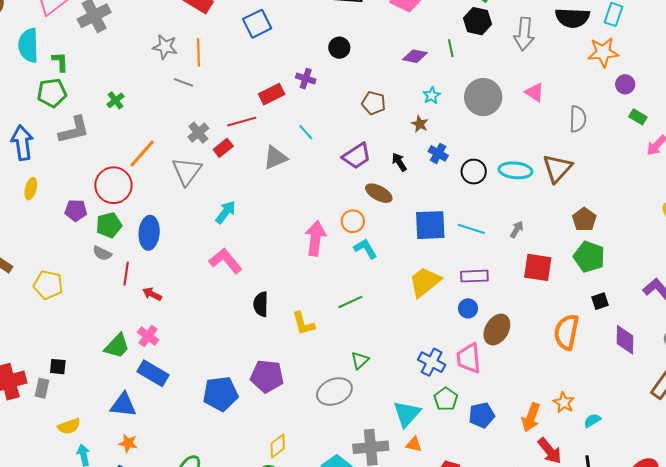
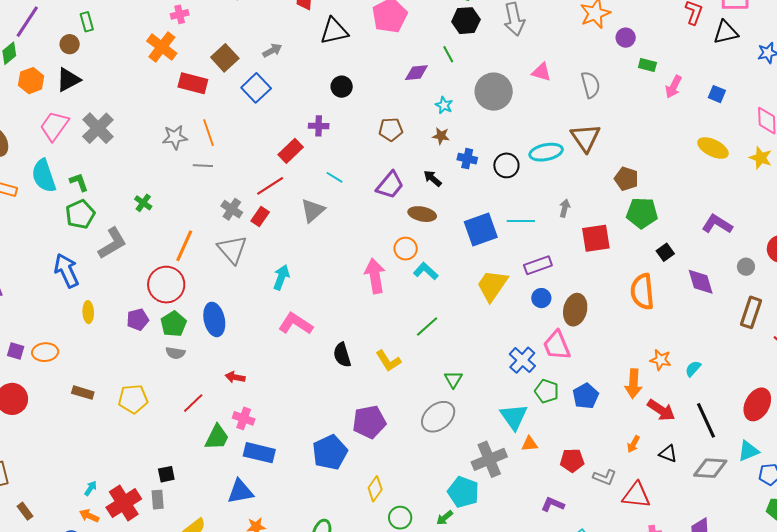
red line: (126, 274) -> (193, 403), moved, turned 55
blue cross: (432, 362) -> (522, 360), turned 32
yellow diamond: (278, 446) -> (375, 489), moved

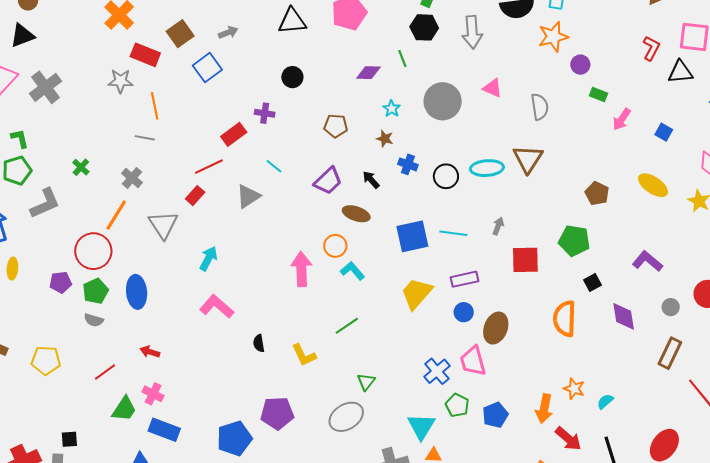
gray star: (175, 137) -> (120, 81), moved
brown pentagon: (626, 179) -> (597, 193), moved
gray cross: (232, 209) -> (132, 178), moved
black semicircle: (342, 355) -> (259, 343), size x0.7

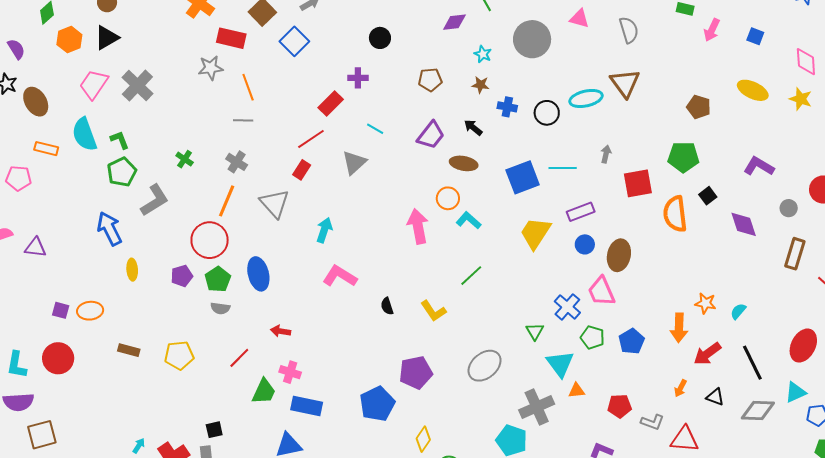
orange semicircle: (565, 319) -> (675, 214), moved
green triangle: (366, 382) -> (535, 331), moved
red arrow: (568, 439) -> (707, 354), turned 112

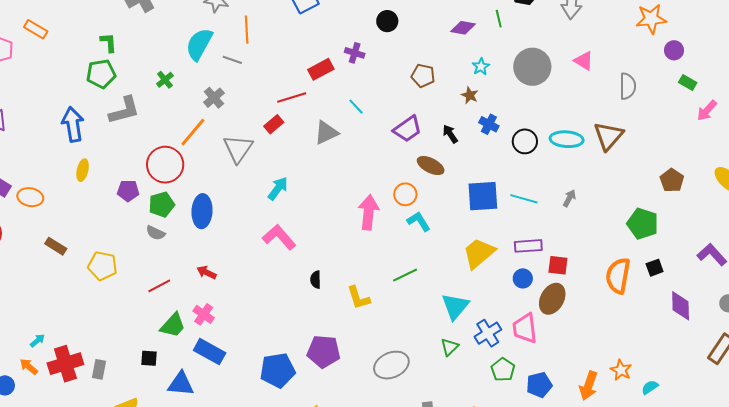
cyan semicircle: (84, 134) -> (199, 44), moved, turned 32
red square: (638, 183) -> (558, 265), moved, size x0.7
cyan triangle: (560, 364) -> (455, 306), moved
black square: (214, 430) -> (149, 358), moved

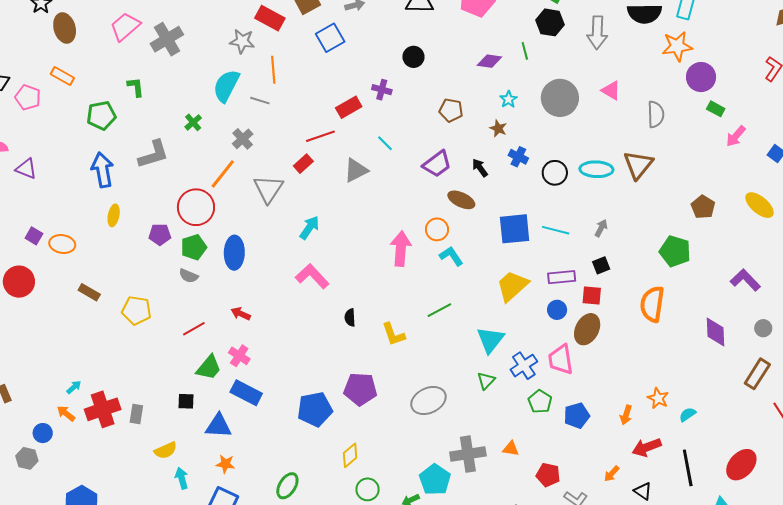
purple circle: (674, 50) -> (701, 77), size x1.5
green pentagon: (101, 74) -> (101, 115), moved
black square: (655, 268) -> (601, 265), moved
orange arrow: (588, 386) -> (626, 415), size x0.7

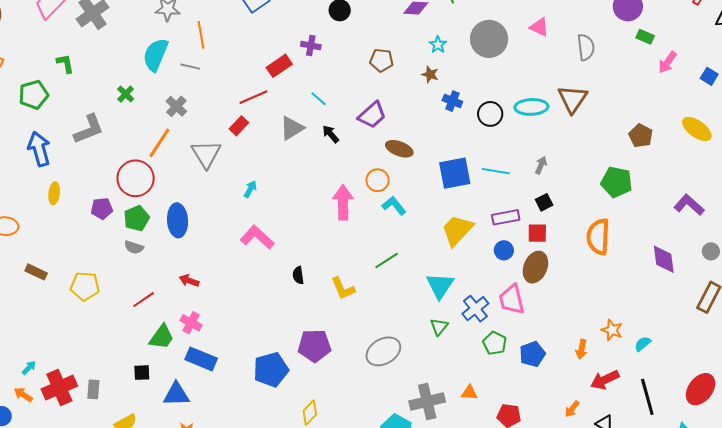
black arrow: (480, 168) -> (331, 134), moved
cyan arrow: (309, 228) -> (250, 189), size x0.7

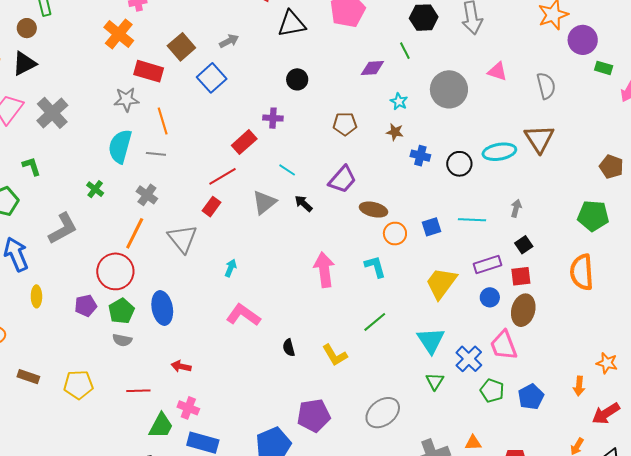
blue square: (455, 173) -> (432, 227), size x0.6
orange circle: (378, 180) -> (395, 234), moved
cyan L-shape: (394, 206) -> (375, 267), turned 30
red line: (144, 300) -> (138, 391), turned 40

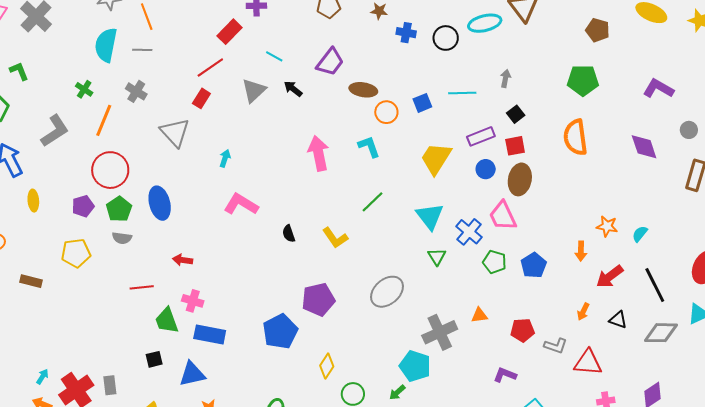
orange line: (135, 233) -> (104, 120), moved
yellow pentagon: (78, 385) -> (76, 253), moved
green trapezoid: (161, 426) -> (167, 321), turned 136

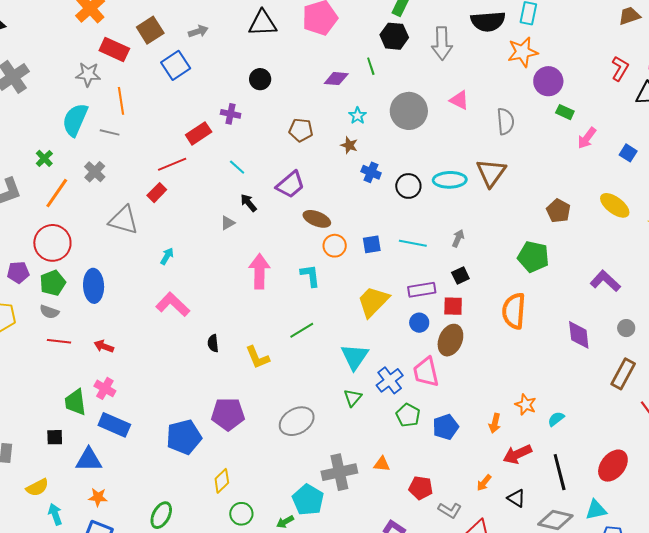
gray triangle: (254, 90) -> (228, 223), moved, size x0.6
gray triangle: (175, 132) -> (124, 220), turned -44
red line: (142, 287) -> (59, 341), moved

